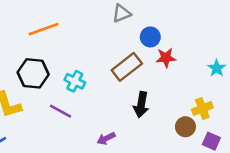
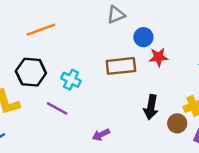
brown rectangle: (127, 67) -> (121, 66), turned 32
black arrow: (141, 105) -> (151, 107), moved

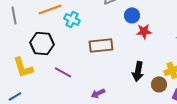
brown rectangle: (121, 66) -> (101, 45), moved
cyan cross: (71, 80) -> (72, 19), moved

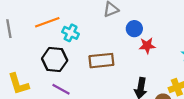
black hexagon: (42, 43) -> (55, 59), moved

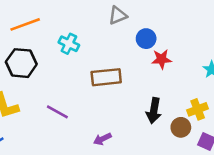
orange line: (47, 22) -> (25, 24), moved
black hexagon: (55, 59) -> (21, 63), moved

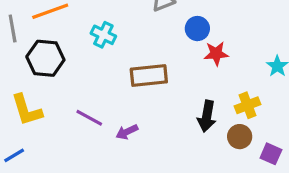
yellow cross: (198, 109) -> (247, 105), moved
purple arrow: (102, 139) -> (127, 132), moved

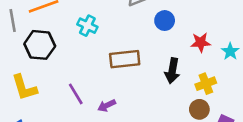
red star: (216, 54) -> (201, 42), moved
black arrow: (207, 116) -> (172, 71), moved
purple line: (89, 118) -> (76, 94), turned 30

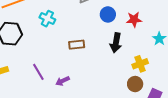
red star: (201, 42) -> (134, 20), moved
brown rectangle: (125, 59) -> (77, 45), size x0.7
black arrow: (172, 71) -> (116, 43), moved

